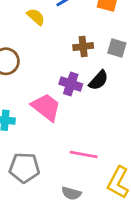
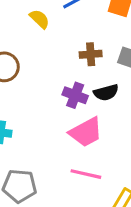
black semicircle: (99, 80) -> (106, 92), turned 30
pink trapezoid: (46, 107) -> (86, 132), moved, turned 112

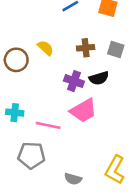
yellow semicircle: (40, 19) -> (45, 48), moved
pink line: (86, 174) -> (48, 125), moved

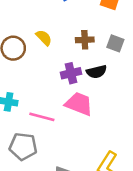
purple cross: (74, 81) -> (71, 73), turned -36
pink trapezoid: (83, 111) -> (79, 104), turned -132

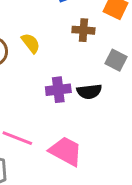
brown cross: (85, 40) -> (83, 30), moved
pink trapezoid: (79, 104) -> (66, 151), moved

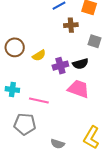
yellow semicircle: (31, 43) -> (39, 55), moved, turned 104
pink trapezoid: (66, 151) -> (78, 89), moved

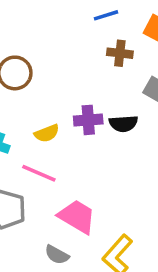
yellow semicircle: (39, 55) -> (47, 133), moved
pink trapezoid: (78, 89) -> (77, 217), moved

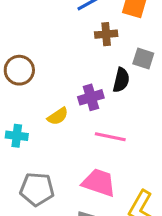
black semicircle: (123, 124) -> (121, 80), moved, turned -60
pink line: (39, 173) -> (110, 137), moved

